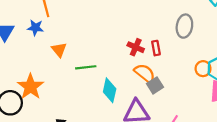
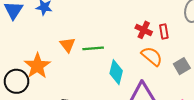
orange triangle: (59, 50) -> (68, 45), moved
gray square: (155, 85) -> (182, 66), moved

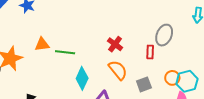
red rectangle: (164, 31) -> (150, 52), moved
orange triangle: (68, 45) -> (42, 44), turned 49

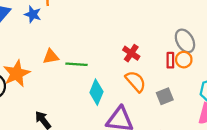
gray ellipse: (164, 35) -> (185, 41), turned -50
orange circle: (172, 78) -> (184, 60), moved

